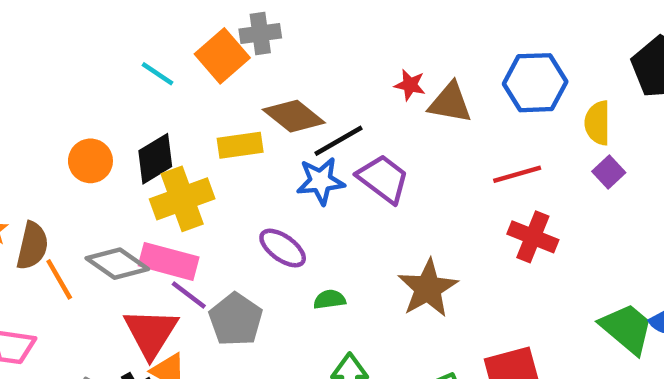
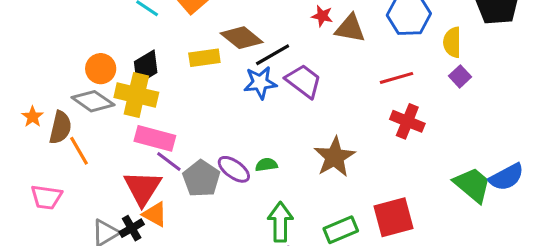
yellow cross: (182, 199) -> (136, 95), moved, turned 33
purple ellipse: (283, 248) -> (234, 169), moved
gray diamond: (117, 264) -> (93, 101), moved

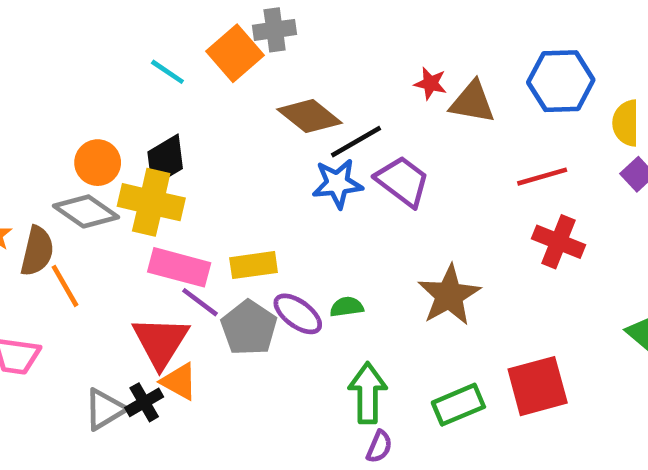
yellow rectangle: (204, 58) -> (254, 265), moved

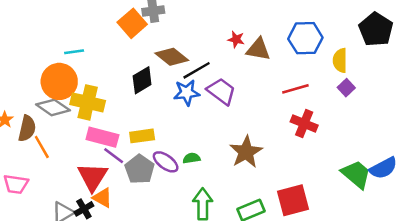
cyan line: (167, 72) -> (74, 52), moved, turned -42
black diamond: (165, 160) -> (142, 80), moved
orange circle: (98, 163) -> (59, 81), size x1.5

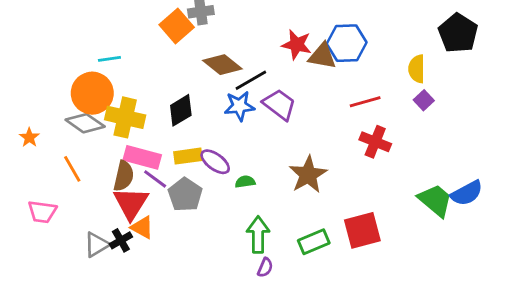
blue hexagon: (305, 38) -> (347, 43), moved
red star: (236, 39) -> (297, 45), size x1.5
black diamond: (142, 80) -> (181, 110), moved
brown semicircle: (27, 128) -> (124, 176), moved
purple ellipse: (166, 162) -> (215, 162), moved

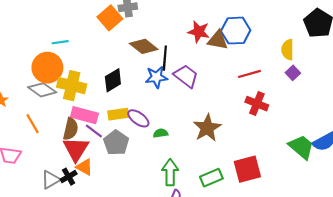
black line: (251, 80) -> (165, 58), turned -55

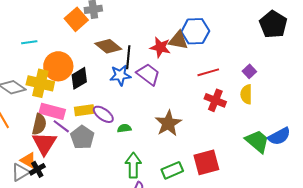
red star: (199, 32) -> (160, 47), moved
yellow semicircle: (288, 50) -> (246, 94), moved
orange circle: (47, 68) -> (58, 66), moved
orange triangle: (84, 167) -> (28, 160), moved

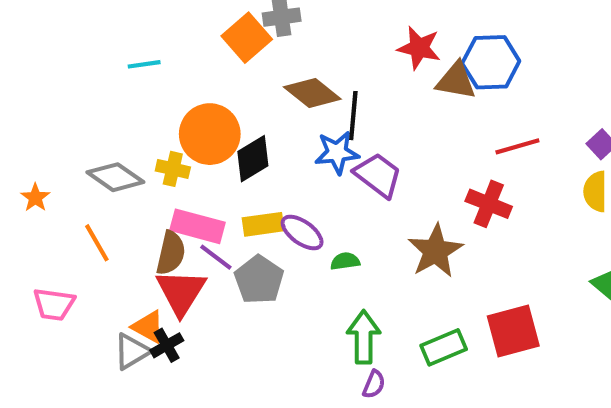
cyan line: (29, 42) -> (144, 64), moved
red star: (160, 47) -> (419, 48), moved
purple trapezoid: (148, 74) -> (378, 175), moved
yellow cross: (40, 83) -> (173, 169), size x0.6
red cross: (215, 100) -> (489, 204), moved

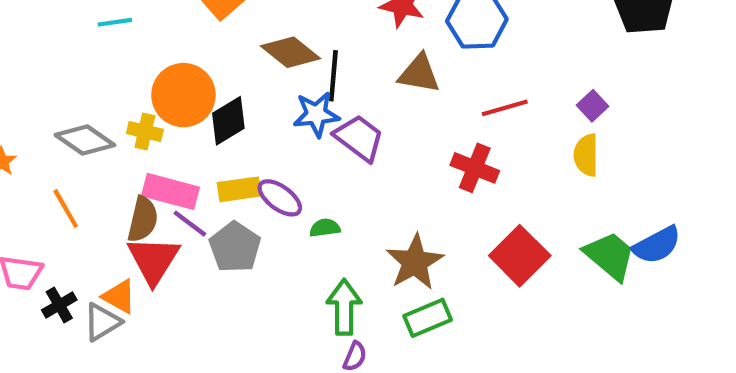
brown triangle: (456, 81) -> (419, 74), moved
brown star: (435, 251) -> (415, 262), moved
red square: (513, 331) -> (520, 256), moved, turned -30
black cross: (167, 345) -> (59, 305), moved

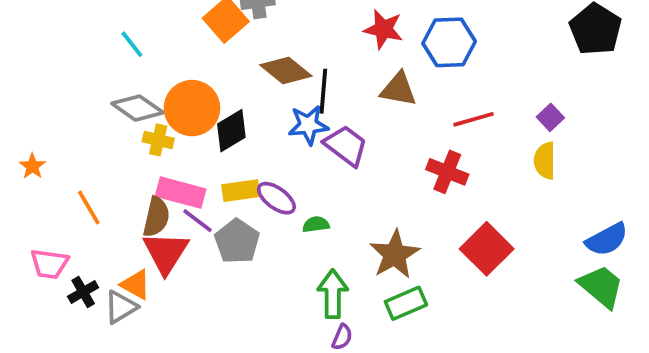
cyan line: (115, 22) -> (132, 44), turned 60
gray diamond: (85, 140) -> (138, 108), moved
green trapezoid: (610, 256) -> (601, 286), moved

